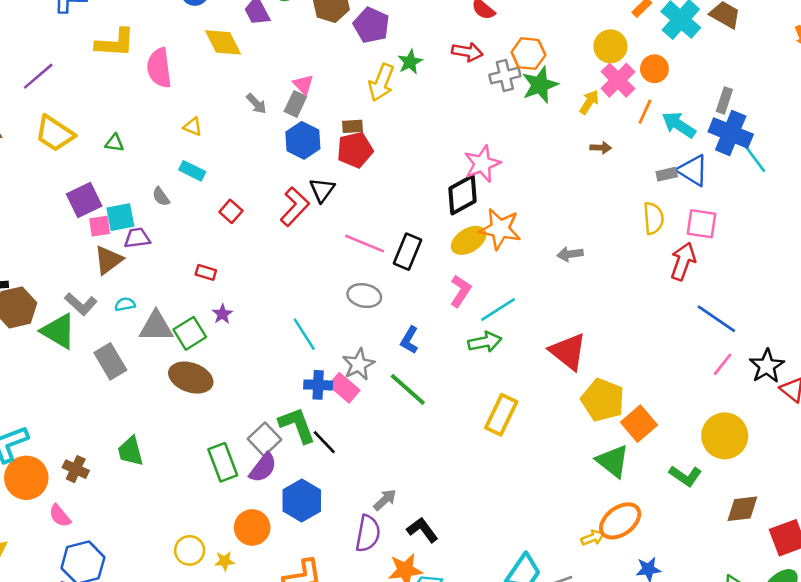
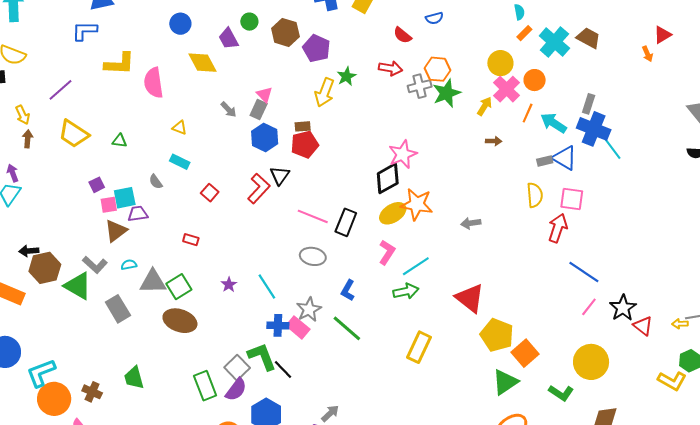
purple square: (84, 200) -> (97, 185), size x0.6
purple star: (222, 314) -> (229, 285), moved
green triangle: (613, 461) -> (505, 382), turned 48

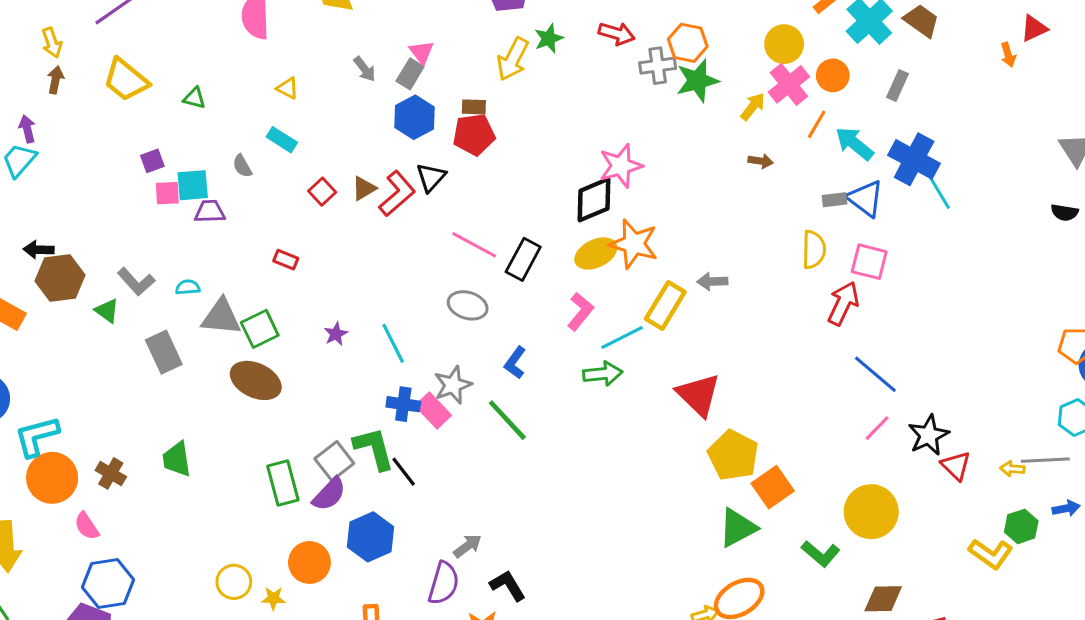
gray rectangle: (589, 104) -> (898, 86), moved
brown triangle: (116, 231) -> (364, 188), moved, size x0.7
green triangle: (78, 286) -> (107, 311), size x0.6
yellow rectangle: (419, 347) -> (665, 305), moved

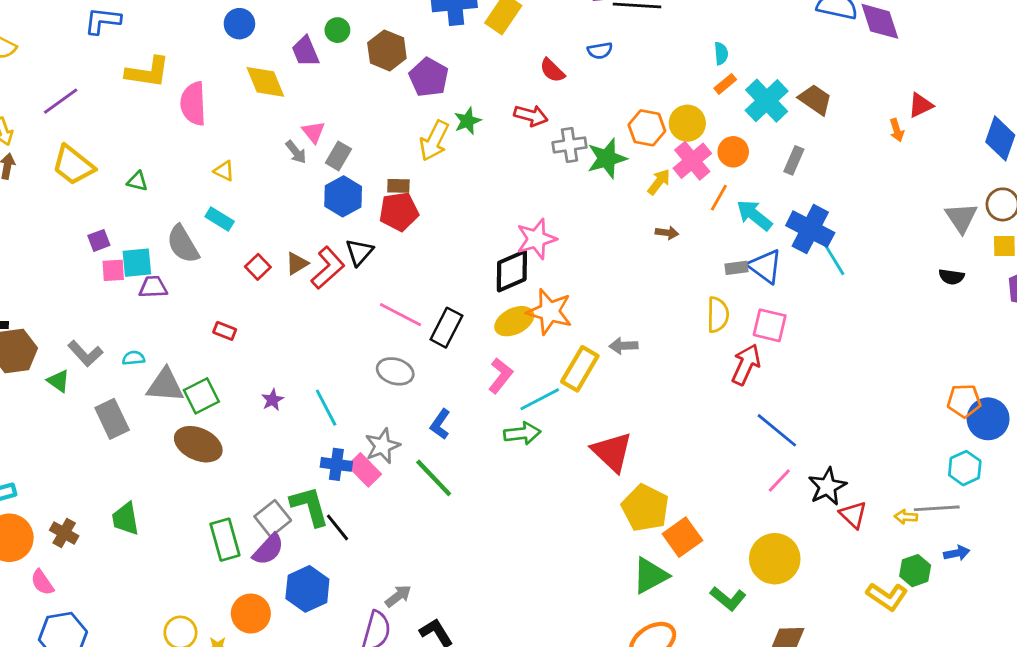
orange hexagon: (688, 43) -> (647, 128), moved
pink triangle: (422, 52) -> (313, 132), moved
gray semicircle: (242, 166) -> (183, 244), size x1.8

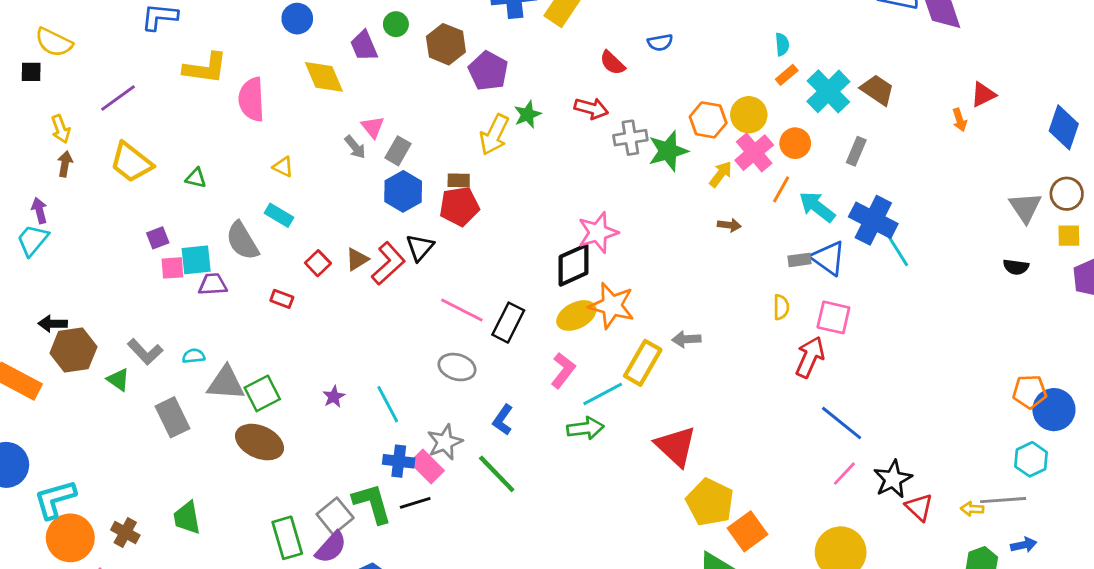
yellow semicircle: (718, 315) -> (781, 307), size x0.7
red rectangle: (225, 331) -> (282, 299), moved
black line: (338, 527) -> (415, 503), moved, turned -68

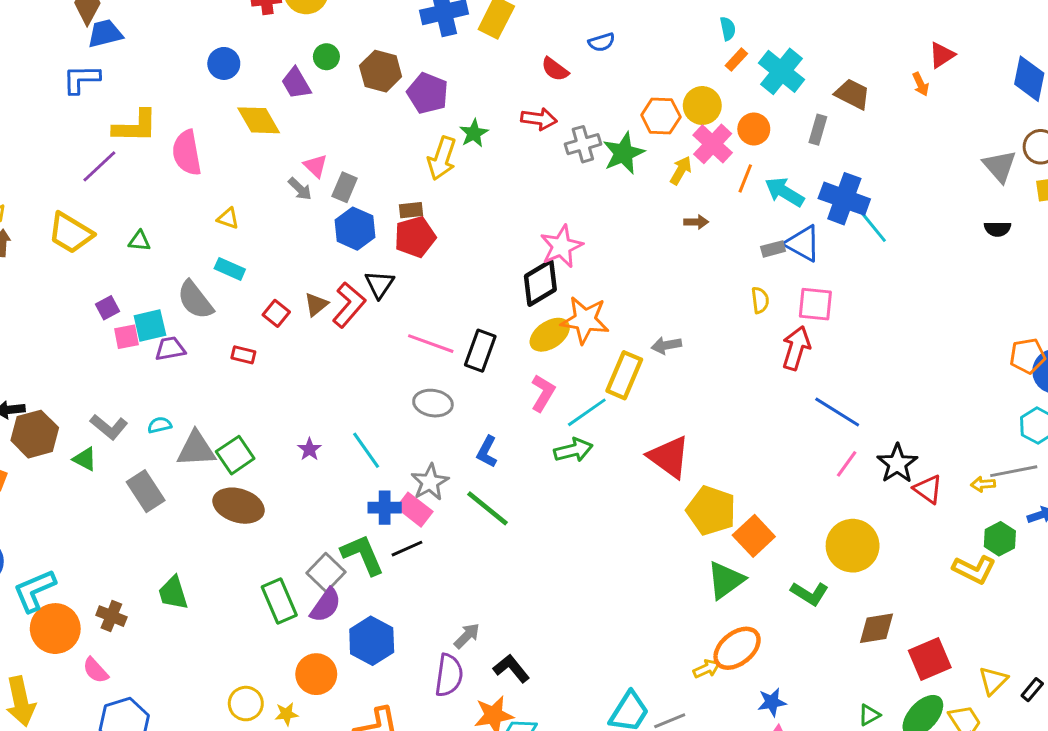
brown trapezoid: (877, 90) -> (852, 94), moved
purple line: (118, 98) -> (99, 166), moved

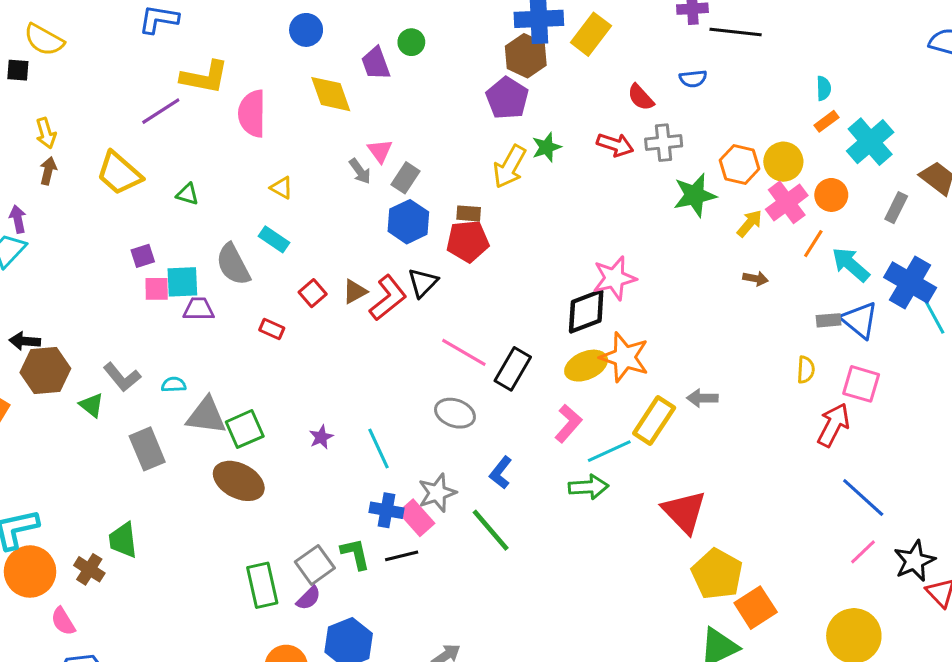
brown hexagon: (381, 71) -> (526, 56), moved
gray cross: (583, 144) -> (664, 143), moved
green L-shape: (363, 555) -> (355, 554), size x0.7
green trapezoid: (173, 593) -> (123, 540), moved
purple semicircle: (326, 605) -> (309, 598), size x0.7

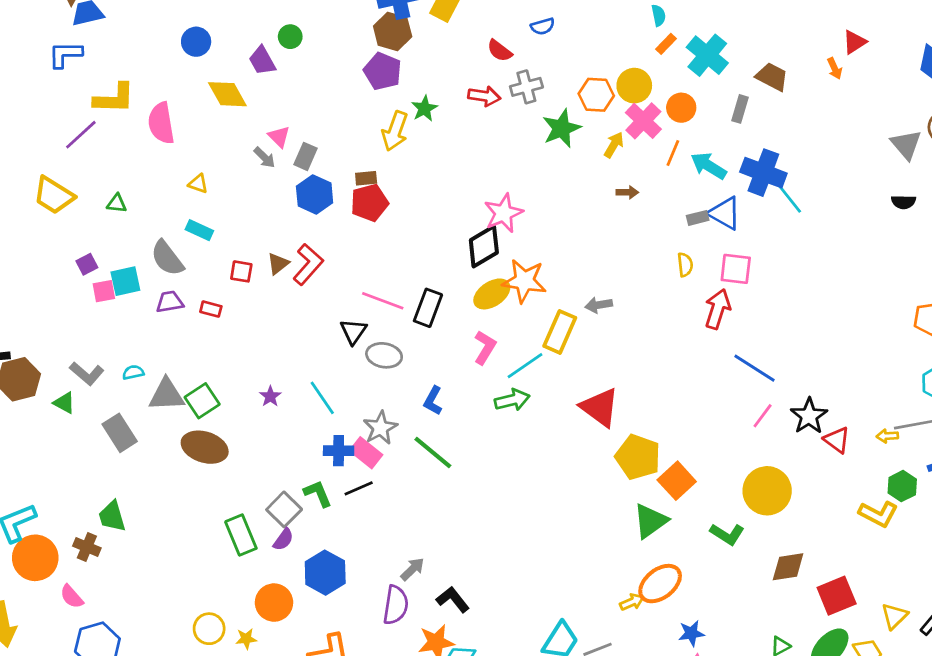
black triangle: (423, 283) -> (353, 332), moved
red square: (313, 293) -> (241, 271), turned -30
purple trapezoid: (199, 309) -> (170, 302), moved

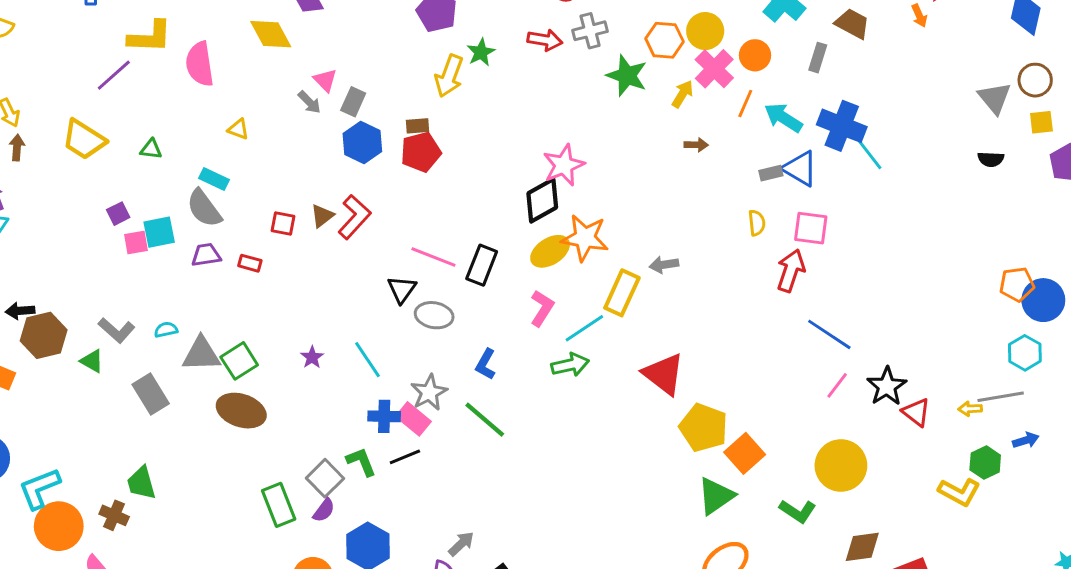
green star: (562, 128) -> (627, 76), turned -30
cyan rectangle: (199, 230) -> (214, 179), moved

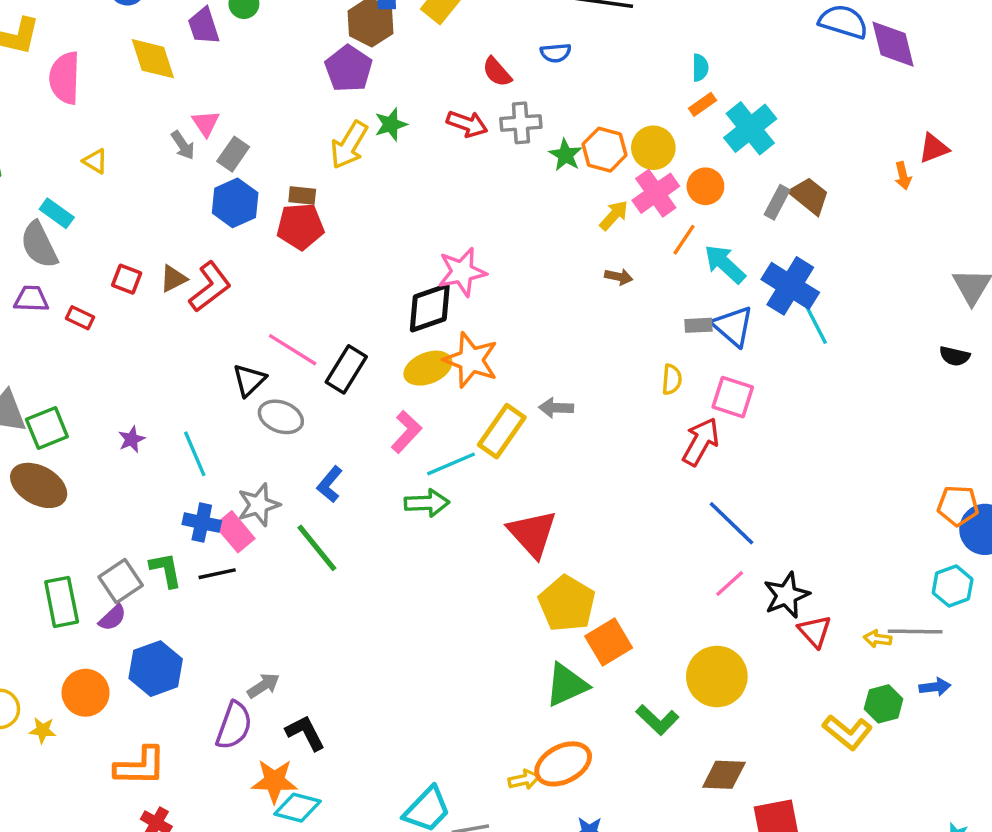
brown trapezoid: (852, 24) -> (809, 196), moved
green star: (627, 76) -> (566, 155), moved, size x0.7

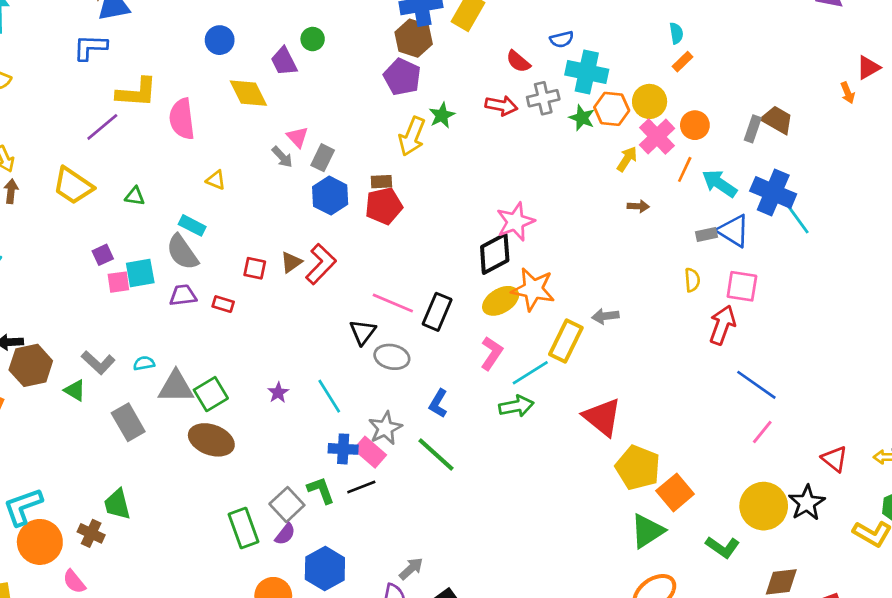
cyan cross: (750, 128) -> (587, 72), moved, turned -30
black star: (786, 595) -> (807, 503), moved

